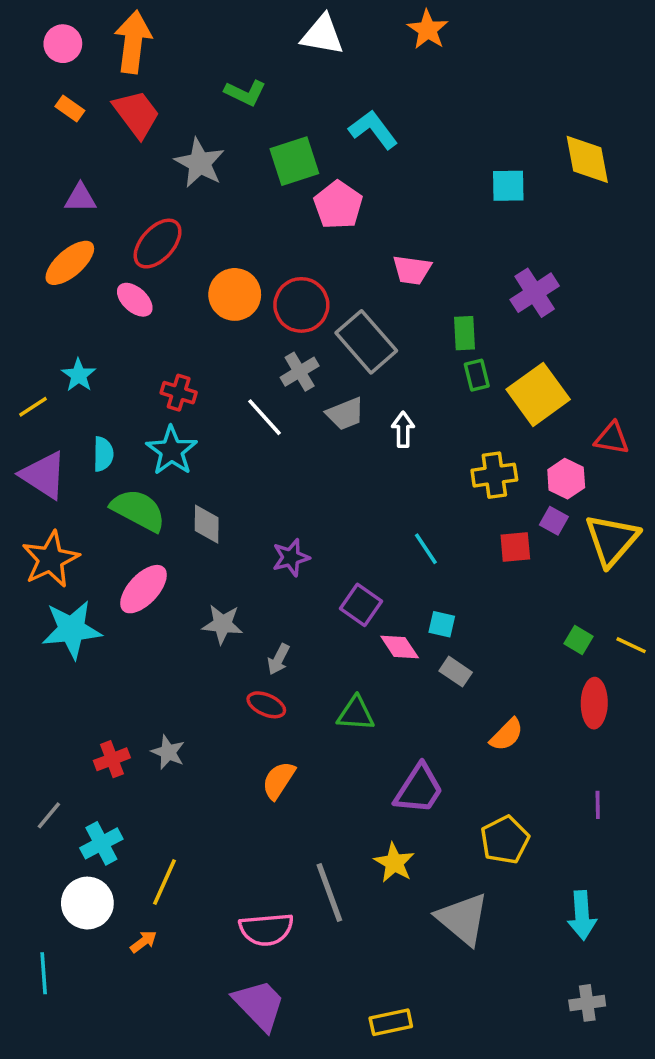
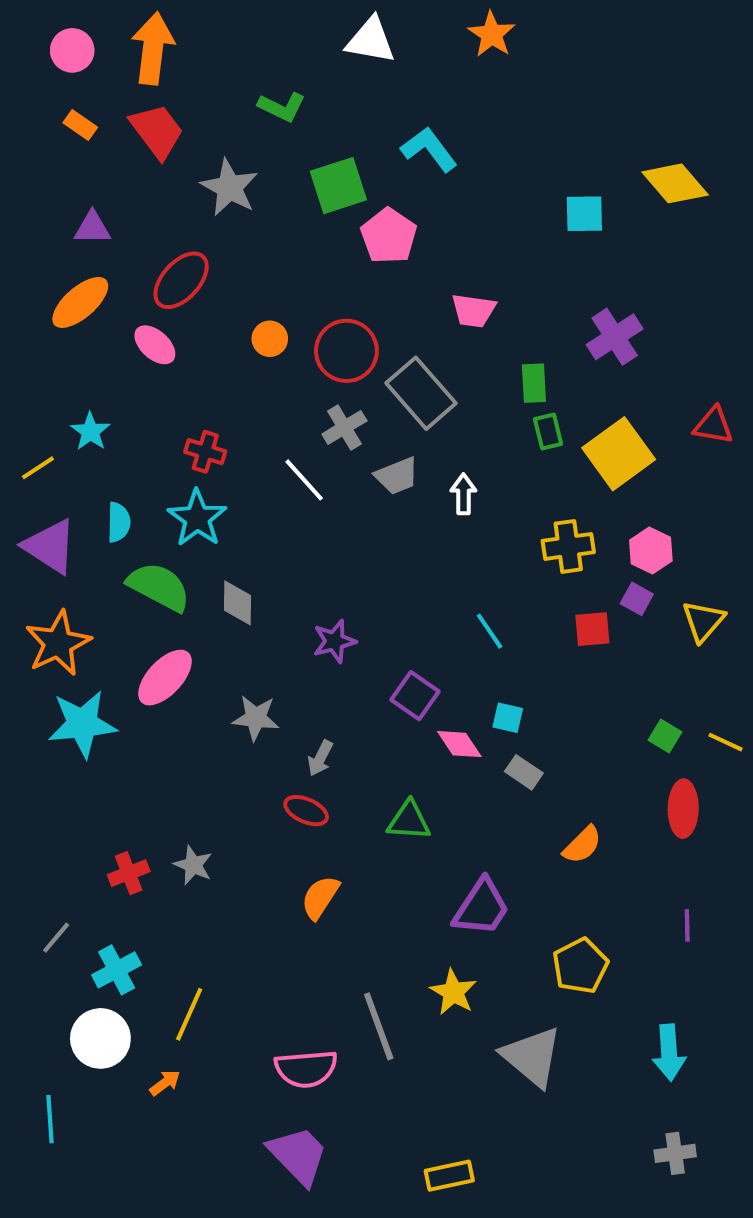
yellow diamond: (587, 159) -> (675, 183), turned -30
orange circle: (235, 294) -> (270, 339), size x0.6
red triangle: (612, 438) -> (713, 425), moved
yellow triangle: (612, 540) -> (703, 621), size x0.7

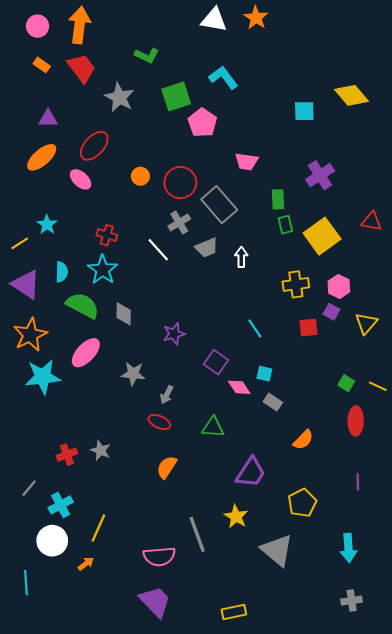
white triangle: (371, 40) -> (214, 20), moved

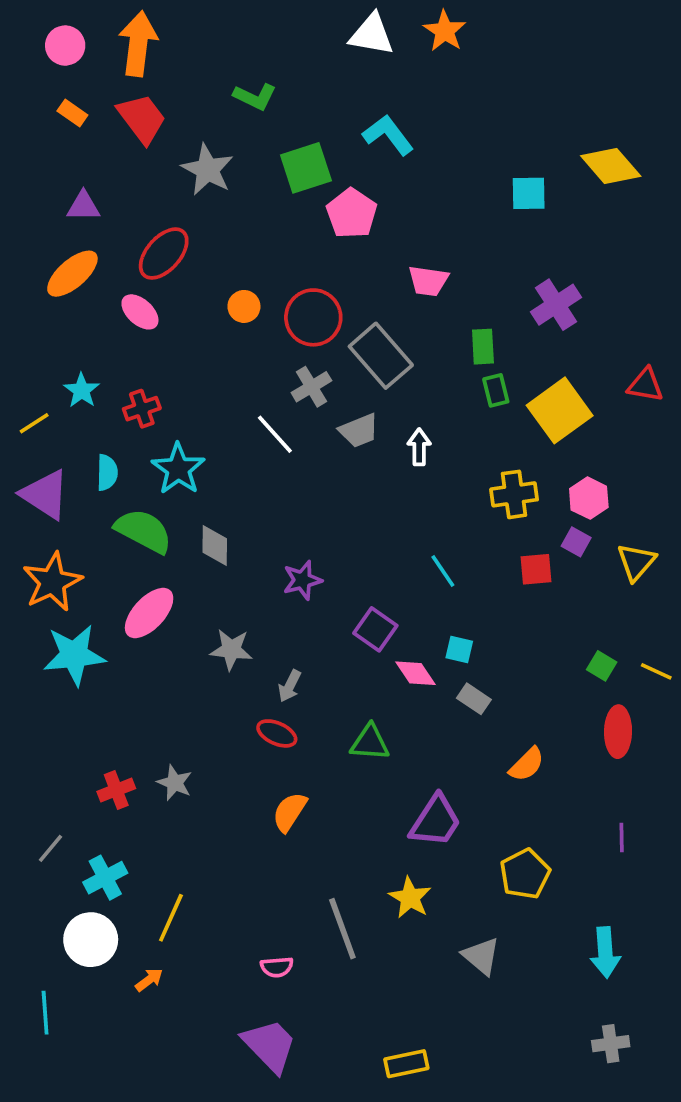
red cross: (107, 235) -> (142, 409), moved, turned -36
gray triangle: (277, 550) -> (481, 956), size x0.7
pink semicircle: (159, 556) -> (277, 967), size x0.6

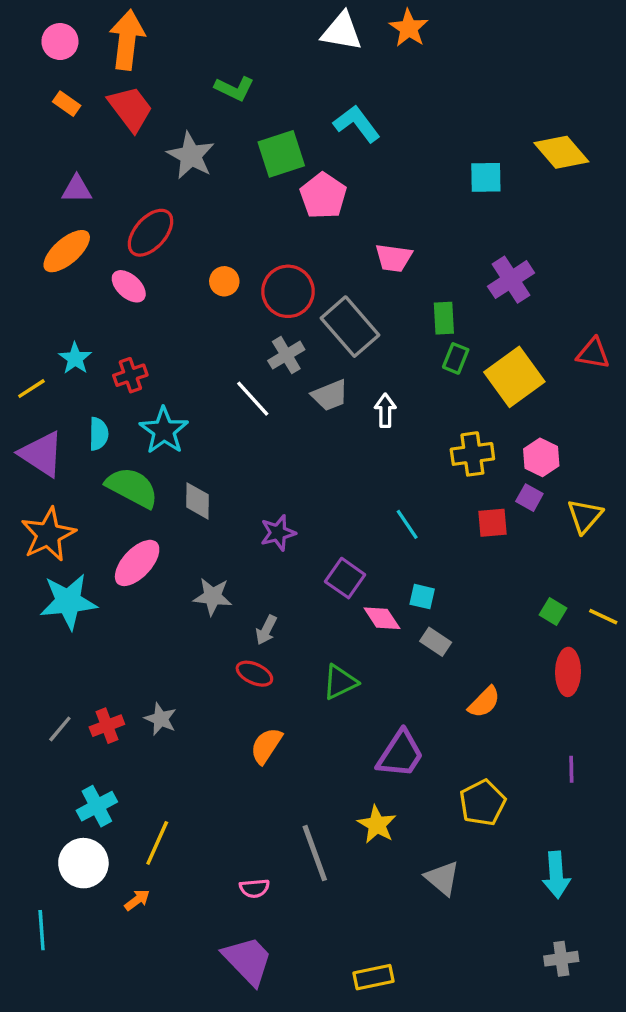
green rectangle: (496, 390) -> (456, 358), turned 36
green triangle: (370, 743) -> (340, 682), turned -30
gray line: (51, 848) -> (60, 729), moved

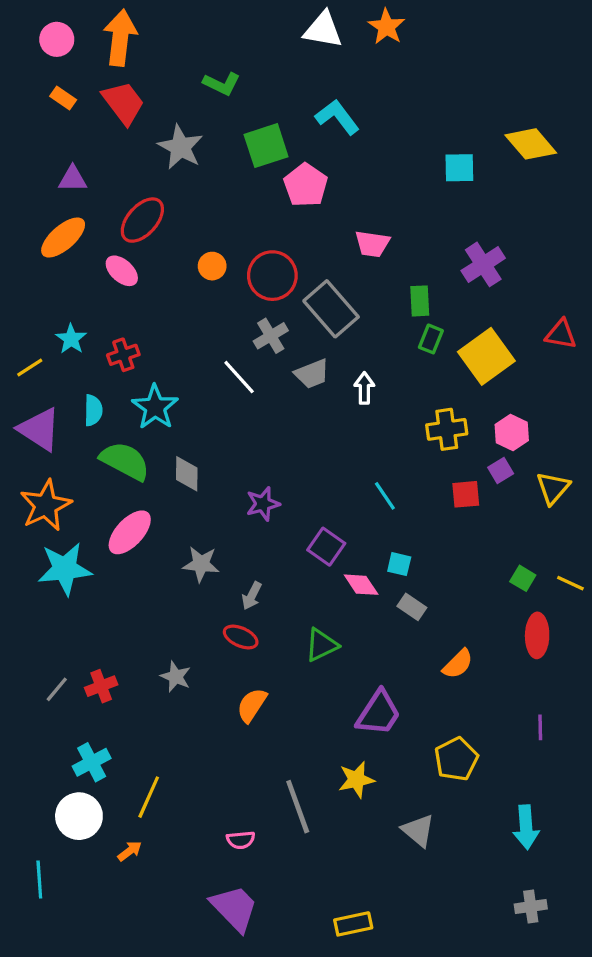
purple square: (529, 498) -> (501, 471), turned 30
gray star: (161, 719) -> (176, 677), moved
yellow star: (377, 825) -> (356, 780), turned 30

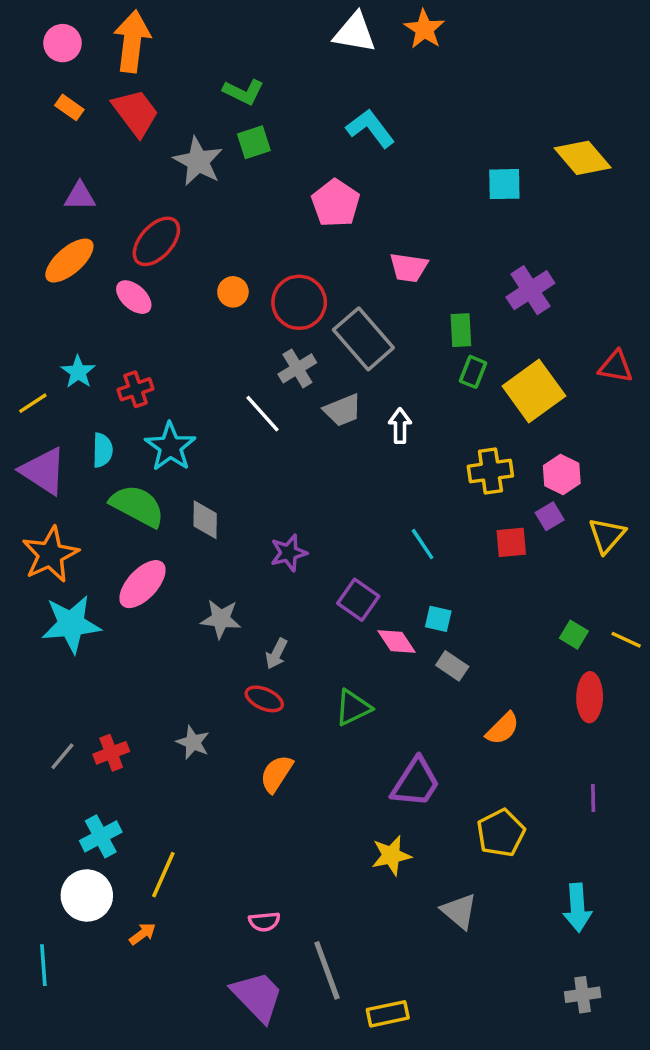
green square: (266, 146) -> (254, 142), moved, size x0.7
gray line: (298, 807) -> (327, 970), moved

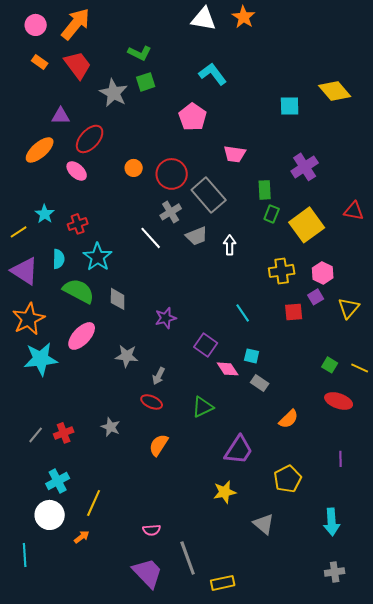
orange arrow: (132, 41) -> (76, 24), turned 32
purple triangle: (80, 196) -> (61, 116), moved
red ellipse: (590, 697) -> (339, 401), turned -72

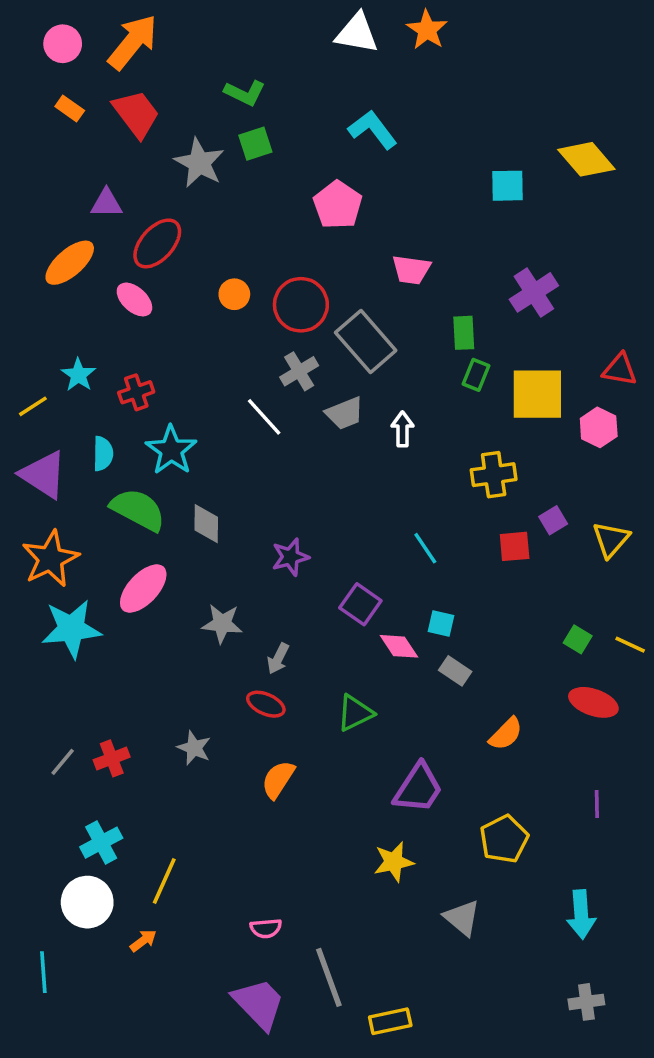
yellow square: (307, 225) -> (537, 394), turned 36
pink hexagon: (323, 273) -> (599, 427), moved

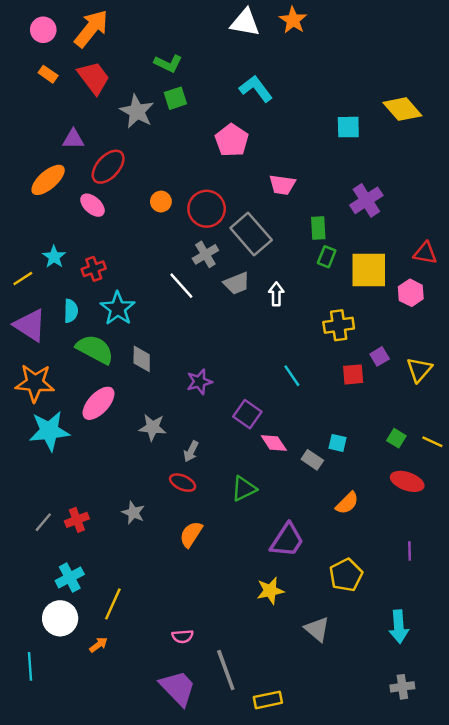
orange star: (50, 559) -> (35, 383), turned 30
cyan square: (441, 624) -> (338, 443), moved

